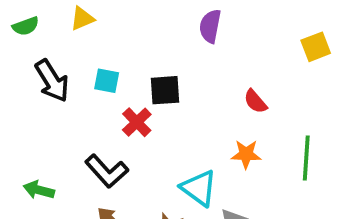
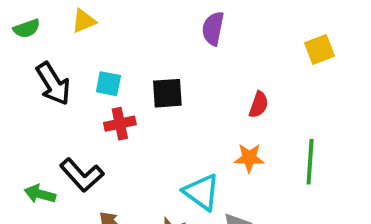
red semicircle: (255, 101) -> (259, 105), turned -120
red cross: (137, 122) -> (120, 124), moved, turned 32
black L-shape: (107, 171) -> (82, 175), moved

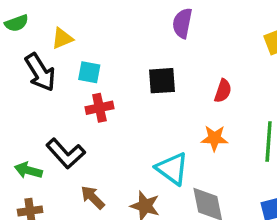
yellow triangle: (84, 21) -> (62, 38), moved
black square: (167, 93) -> (162, 81), moved

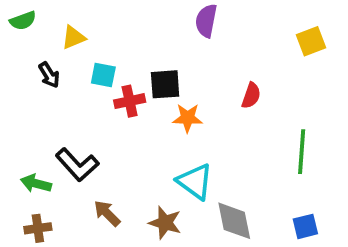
black arrow: (40, 72) -> (49, 75), size x0.6
black square: (162, 81) -> (165, 84), moved
red cross: (99, 108) -> (130, 101), moved
orange star: (214, 138) -> (188, 118), moved

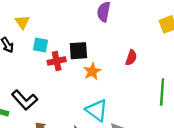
yellow triangle: (73, 38) -> (22, 22), turned -42
orange star: (188, 118) -> (92, 71), turned -30

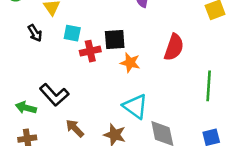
red semicircle: (131, 58) -> (174, 47), size x1.5
orange star: (92, 71) -> (130, 63), turned -30

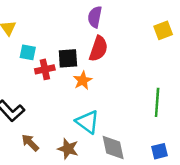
red semicircle: (174, 47) -> (98, 49), moved
orange star: (130, 63) -> (83, 80), turned 30

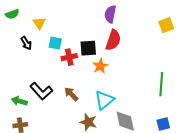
cyan triangle: (88, 122) -> (104, 100), turned 45
brown arrow: (30, 143) -> (71, 94), moved

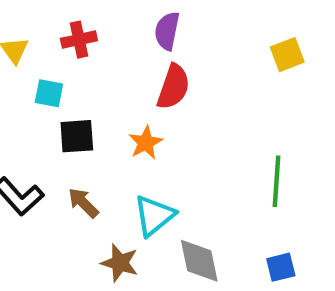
black square: (88, 48) -> (77, 136), moved
red cross: (69, 57) -> (79, 40), moved

